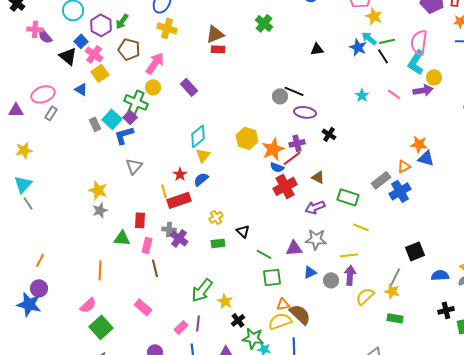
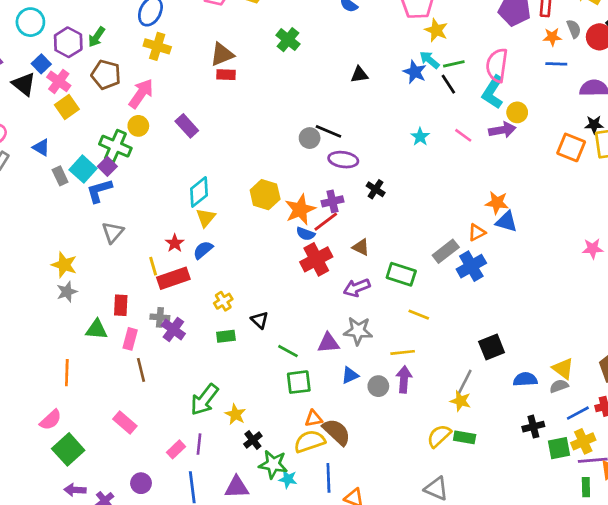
blue triangle: (81, 89) -> (41, 147), moved
yellow semicircle: (365, 296) -> (439, 436), moved

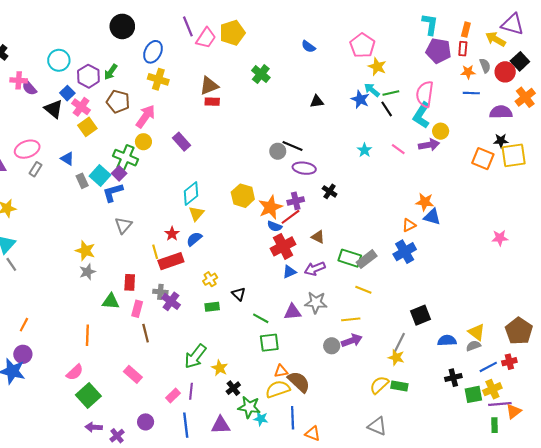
gray rectangle: (446, 251) -> (367, 259), moved
blue triangle: (350, 375) -> (289, 272), moved
purple arrow: (404, 379) -> (352, 341), turned 66

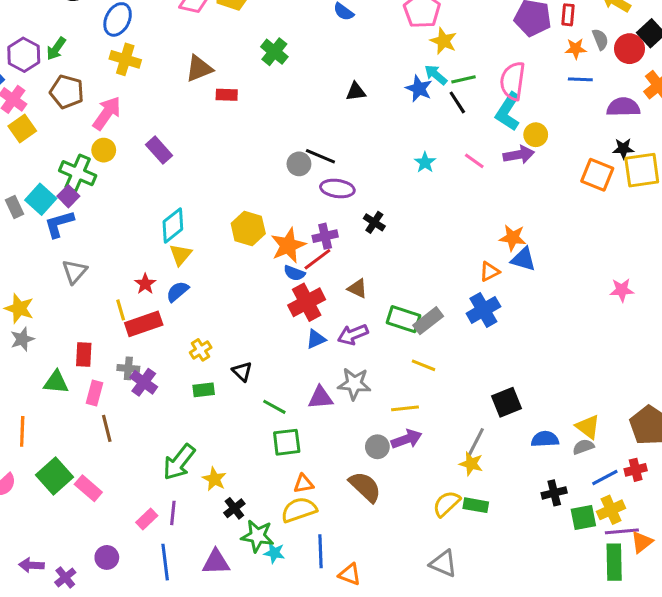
red rectangle: (212, 102) -> (227, 95), moved
brown semicircle: (299, 382) -> (365, 487), moved
green square: (88, 396) -> (55, 476), moved
green rectangle: (495, 425) -> (614, 562), size x1.6

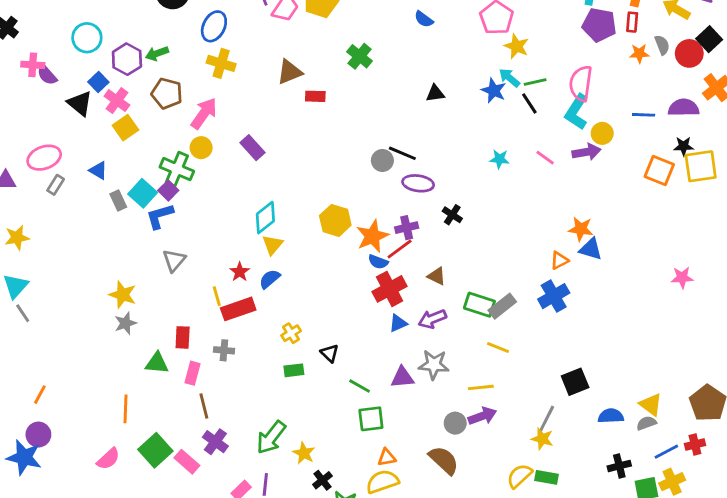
green arrow: (56, 49) -> (157, 53), turned 35
blue line: (580, 79) -> (644, 115), moved
cyan star: (425, 162) -> (499, 159), turned -30
purple cross: (144, 382) -> (215, 442), moved

